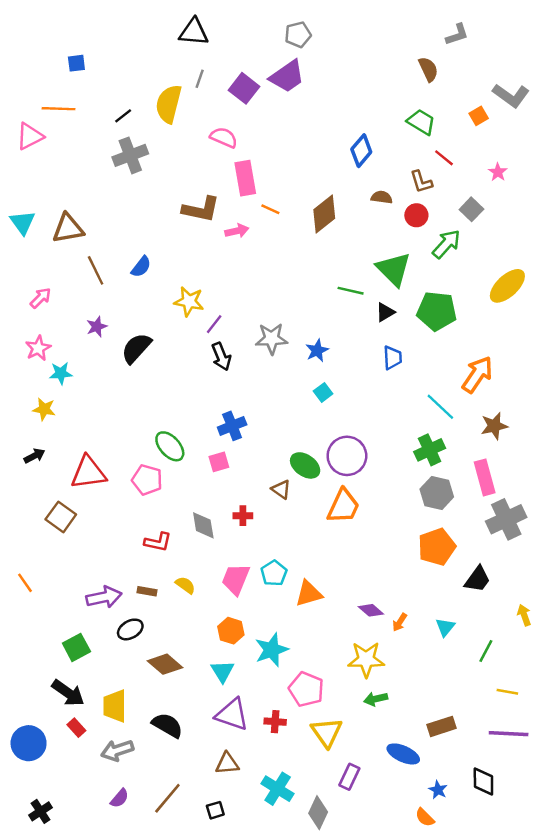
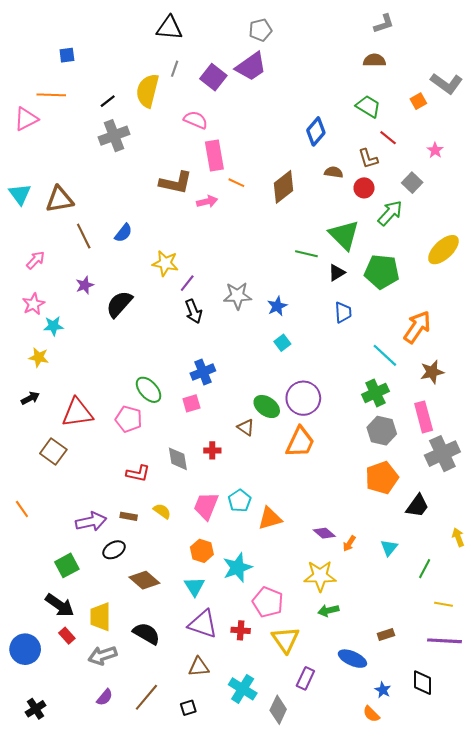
gray L-shape: (457, 34) -> (384, 24), moved
brown semicircle: (428, 69) -> (374, 60), turned -65
brown rectangle: (442, 726) -> (386, 635), size x0.7

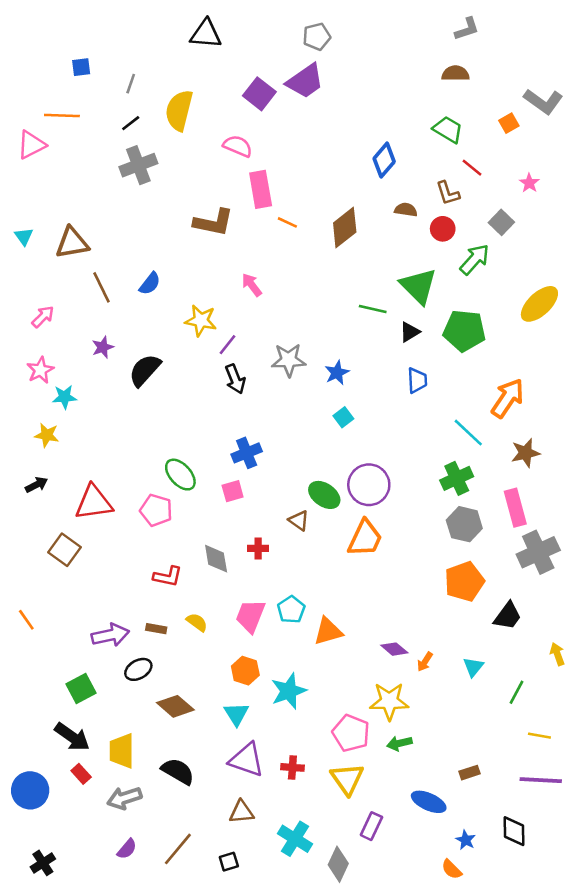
gray line: (175, 69) -> (131, 84), moved
cyan triangle: (20, 194) -> (24, 236), size x0.7
pink arrow: (207, 202) -> (252, 285), moved, turned -114
pink pentagon: (268, 602) -> (351, 733), moved

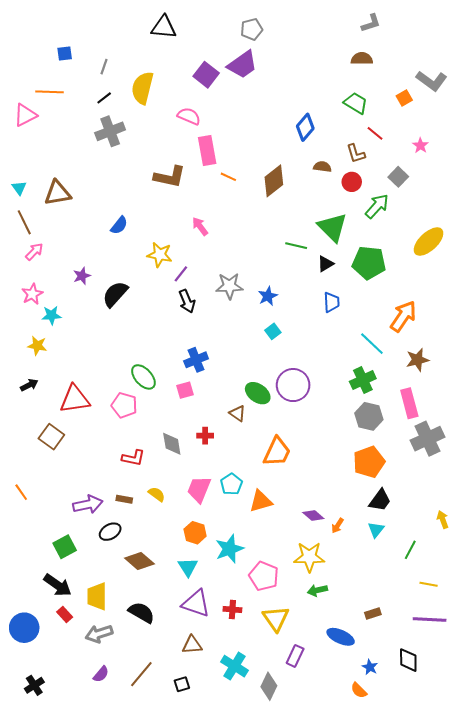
brown line: (101, 287) -> (24, 222), moved
orange trapezoid: (365, 538) -> (277, 452), moved
black trapezoid: (508, 616) -> (380, 500), moved
pink pentagon: (351, 733) -> (264, 576), moved

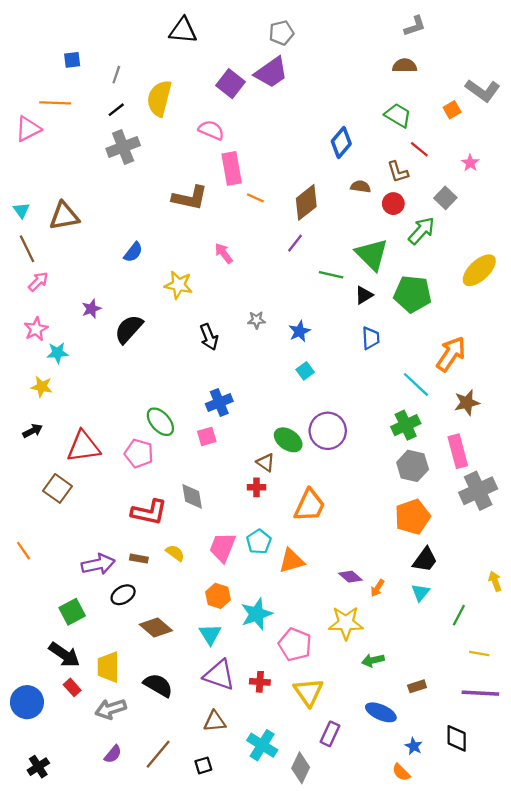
purple line: (181, 274) -> (295, 243), moved
gray star: (229, 286) -> (256, 320), size x0.6
red cross: (205, 436) -> (256, 487), moved
red L-shape: (133, 458) -> (149, 512), size x1.4
green arrow: (317, 590) -> (373, 660), moved

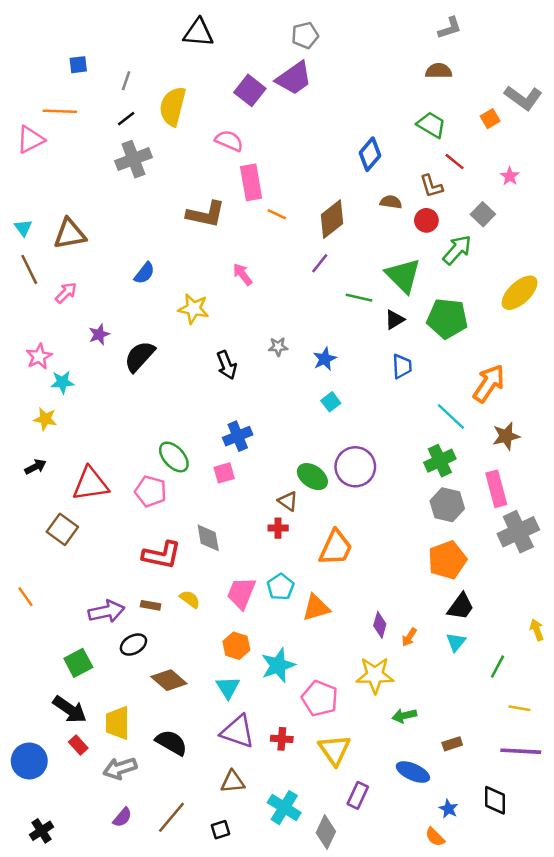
pink arrow: (38, 282) -> (66, 293), moved
purple diamond: (350, 577) -> (380, 625), turned 65

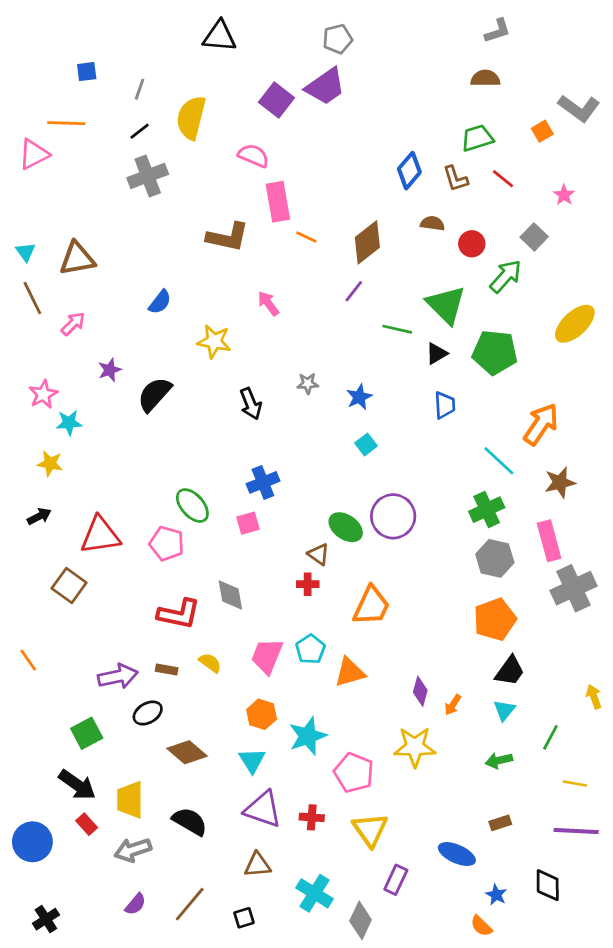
green trapezoid: (431, 125) -> (477, 138), turned -48
brown L-shape: (431, 186) -> (456, 179), moved
green arrow: (404, 716) -> (499, 760), moved

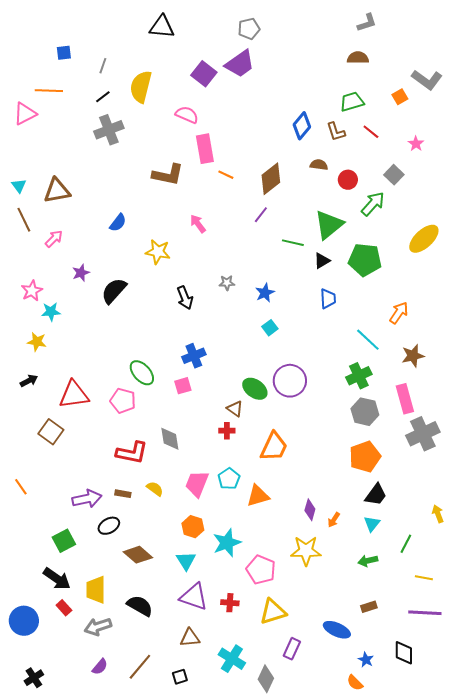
green triangle: (446, 305) -> (329, 225), turned 36
orange arrow: (541, 424) -> (399, 313), size x0.7
yellow triangle: (370, 830) -> (273, 612), turned 48

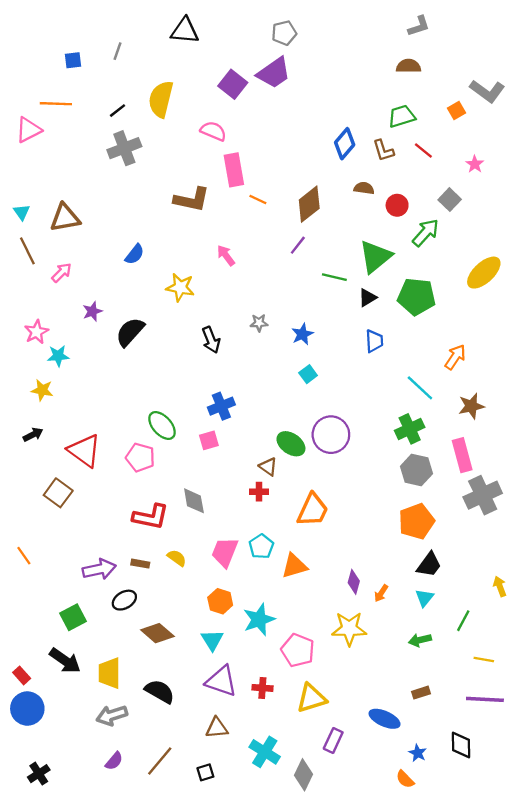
gray line: (103, 66) -> (117, 51), moved
red triangle: (74, 395) -> (84, 451), turned 44
red rectangle: (64, 608) -> (22, 675), moved

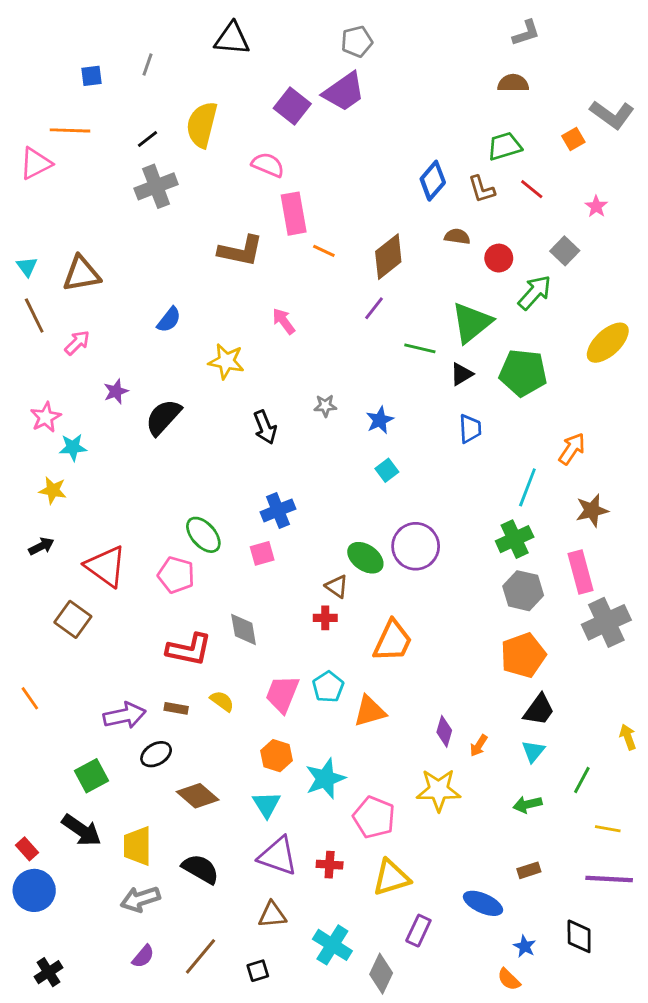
cyan line: (420, 388) -> (527, 487), turned 68

